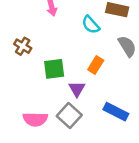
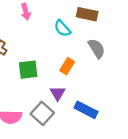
purple triangle: (77, 89) -> (58, 93), moved

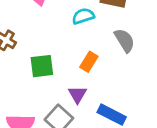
cyan semicircle: (62, 28) -> (83, 16), turned 114

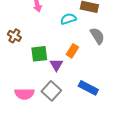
purple triangle: (77, 95) -> (56, 65), moved

